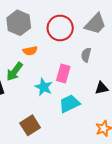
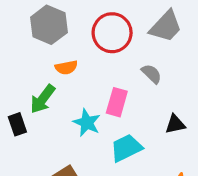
gray semicircle: (86, 55) -> (152, 74), turned 120

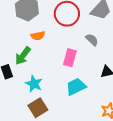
cyan star: (87, 123) -> (34, 84), moved

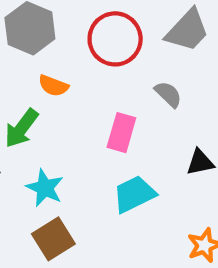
orange semicircle: (38, 36) -> (53, 86), turned 32

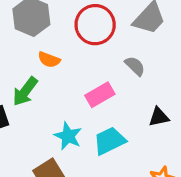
pink rectangle: (121, 133) -> (100, 95), turned 44
cyan star: (45, 188) -> (68, 136), moved

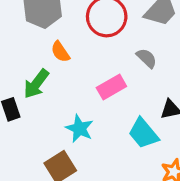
orange semicircle: (49, 60) -> (60, 52), turned 35
cyan trapezoid: (109, 141) -> (143, 133), moved, turned -104

